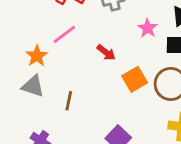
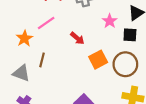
gray triangle: (33, 86) -> (21, 73), moved
brown line: (69, 101) -> (42, 60), moved

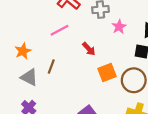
pink star: (110, 21) -> (119, 27), moved
orange star: (24, 38) -> (23, 51), moved

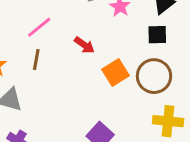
brown line: (51, 67) -> (36, 59), moved

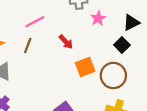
black square: (157, 35) -> (122, 45), turned 35

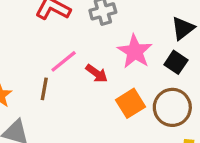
pink star: (98, 18) -> (135, 52), moved, size x1.5
pink line: (35, 22) -> (64, 61), moved

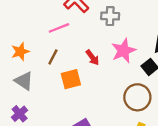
pink line: (64, 61) -> (59, 28), moved
orange square: (130, 103) -> (71, 79), moved

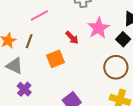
brown line: (53, 57) -> (29, 41), moved
purple cross: (20, 114) -> (24, 89), moved

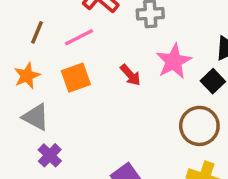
brown line: (29, 41) -> (37, 32), moved
orange square: (56, 59) -> (76, 78), moved

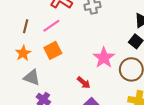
pink star: (174, 61) -> (104, 58), moved
red arrow: (130, 75) -> (84, 83), moved

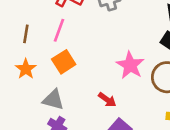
pink line: (51, 26) -> (59, 30), turned -30
gray triangle: (32, 77) -> (53, 100), moved

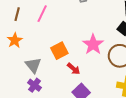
orange square: (64, 62) -> (59, 51), moved
gray triangle: (53, 100) -> (33, 65), turned 30

